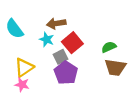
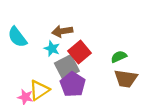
gray square: (61, 57) -> (67, 67), size x1.5
yellow triangle: (24, 67) -> (39, 90), moved

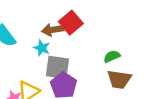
red square: (80, 52) -> (71, 23), moved
gray square: (67, 67) -> (57, 67), turned 35

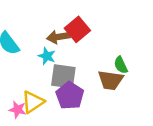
green semicircle: (112, 56) -> (121, 65), turned -91
brown trapezoid: (119, 79) -> (111, 80), moved

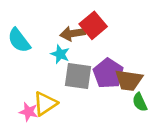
green semicircle: (121, 65) -> (140, 102), moved
purple pentagon: (70, 96) -> (108, 73), moved

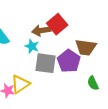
brown trapezoid: (129, 80) -> (86, 47), moved

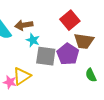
red square: (57, 24) -> (70, 20), moved
brown arrow: (41, 31) -> (24, 25), moved

